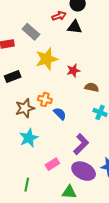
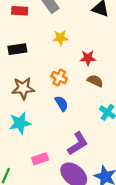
yellow star: (47, 59) -> (60, 38), size x0.6
brown semicircle: (92, 87) -> (95, 81), moved
orange cross: (45, 100) -> (59, 78), moved

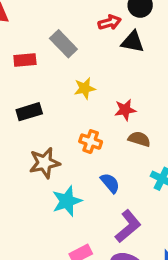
blue semicircle: (61, 103) -> (110, 183), moved
cyan star: (20, 123) -> (67, 201), moved

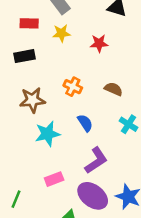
red rectangle: (25, 60) -> (29, 23), moved
yellow star: (85, 88) -> (61, 33), moved
red star: (125, 110) -> (99, 43), moved

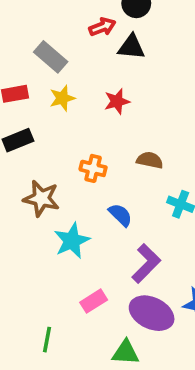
brown star: (32, 100) -> (41, 198), turned 30

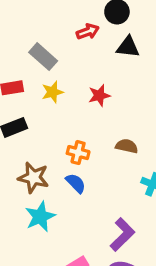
black triangle: (131, 47) -> (128, 47), moved
blue semicircle: (120, 215) -> (76, 183), moved
cyan star: (72, 241) -> (40, 217), moved

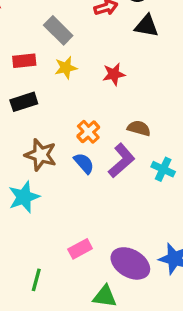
orange cross: (78, 153) -> (88, 132), turned 30
cyan star: (40, 217) -> (24, 197), moved
purple L-shape: (122, 234) -> (122, 161), moved

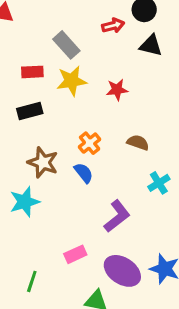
yellow star: (66, 68) -> (72, 81), size x1.4
purple L-shape: (122, 161) -> (117, 216), moved
cyan cross: (163, 169) -> (159, 183), turned 30

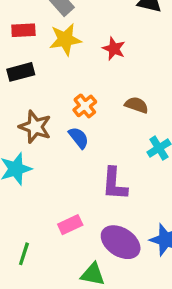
red star: (117, 90) -> (114, 49), turned 30
purple L-shape: (117, 216) -> (115, 184), turned 132

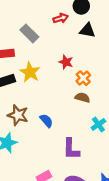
yellow star: (65, 39) -> (30, 72), moved, turned -30
orange cross: (85, 106) -> (83, 78), moved

